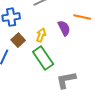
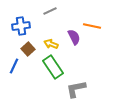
yellow arrow: (41, 35) -> (51, 44), turned -88

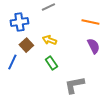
purple semicircle: (74, 37) -> (93, 46), moved
green rectangle: (53, 67) -> (51, 63), size x0.6

